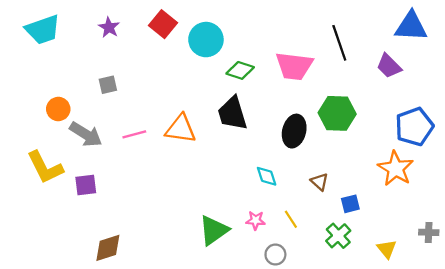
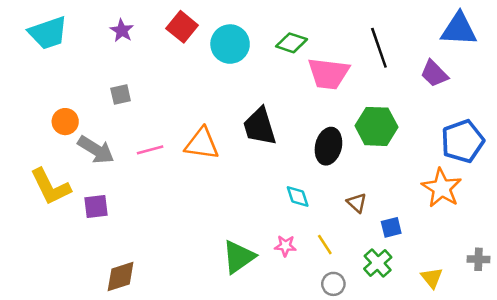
green diamond: (240, 70) -> (292, 43), moved
gray circle: (275, 255) -> (333, 284), moved

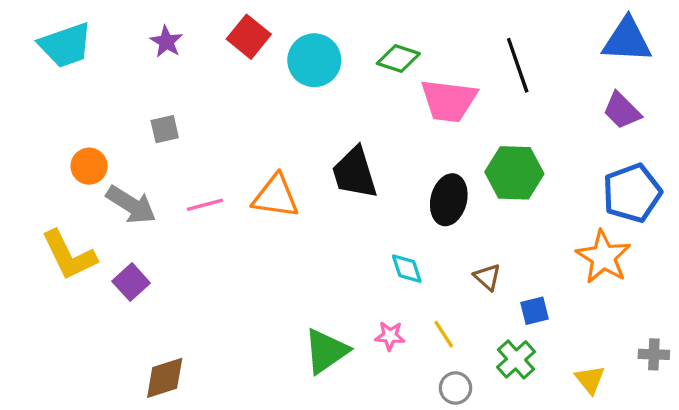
purple trapezoid: (434, 74) -> (622, 111), moved
purple square: (96, 206) -> (131, 282), turned -35

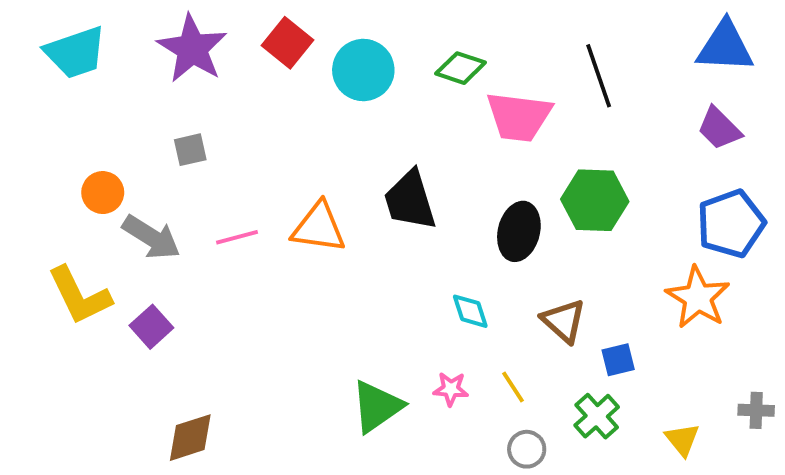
purple star: (166, 42) -> (192, 49), size x1.8
brown triangle: (487, 277) -> (564, 321), size x1.4

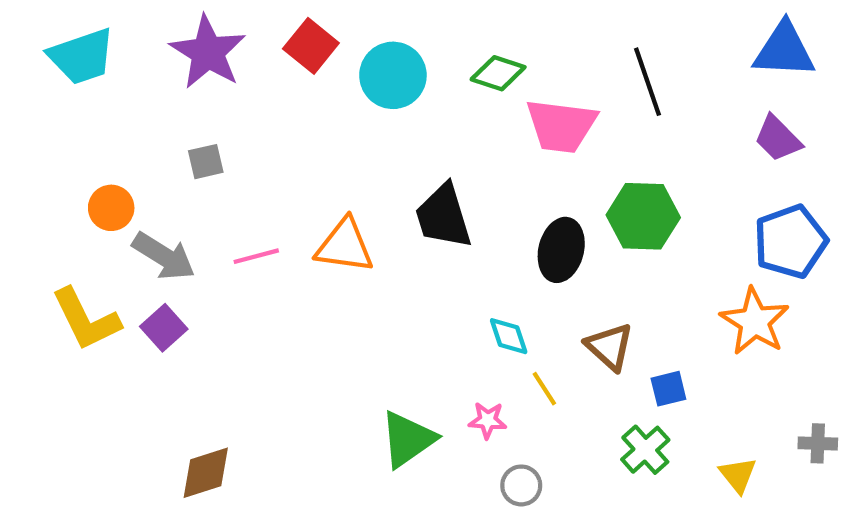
purple square: (151, 327) -> (164, 328), moved
yellow line: (513, 387) -> (544, 389), moved
gray circle: (527, 449) -> (521, 485), moved

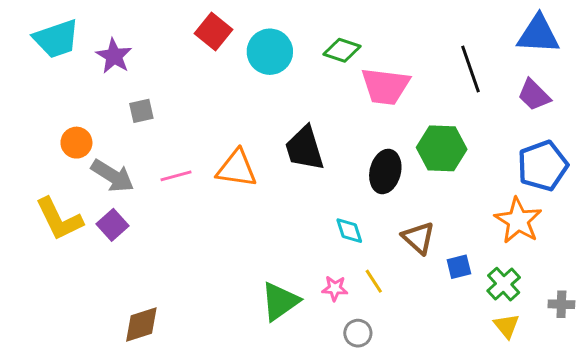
purple star: (208, 52) -> (114, 56), moved, size x0.7
black line: (647, 82) -> (470, 69), moved
yellow line: (544, 389) -> (374, 281), moved
green cross: (645, 450) -> (504, 284), moved

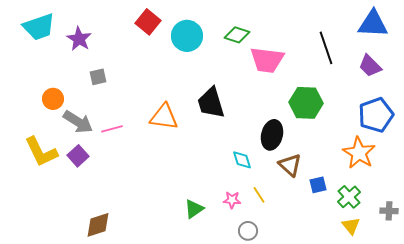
black ellipse: (385, 171) -> (272, 135), moved
pink line: (176, 176) -> (112, 129), moved
green triangle: (280, 301) -> (194, 209), size x0.7

